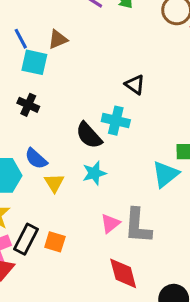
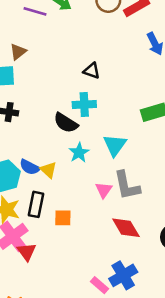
blue semicircle: (36, 159) -> (30, 167), moved
cyan triangle: (165, 174) -> (115, 145), moved
black rectangle: (26, 239) -> (36, 204), moved

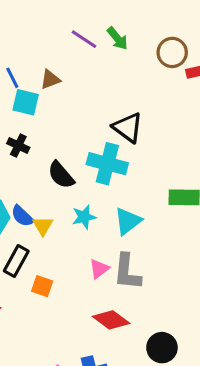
black triangle: (92, 71) -> (128, 127), size x1.5
cyan cross: (84, 105) -> (107, 164), size x1.4
black semicircle: (66, 123) -> (61, 175), moved
red diamond: (126, 228) -> (111, 320), turned -40

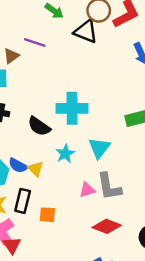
purple line: (84, 39) -> (35, 43), moved
black triangle: (128, 127) -> (86, 32), moved
pink triangle: (99, 269) -> (87, 190), turned 35

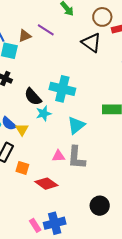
black triangle: (86, 32) -> (91, 43), moved
cyan star: (65, 154) -> (44, 113), moved
red diamond: (107, 226) -> (46, 184), moved

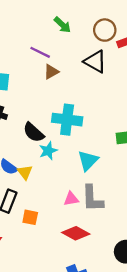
brown triangle: (25, 36) -> (51, 72), moved
red diamond: (46, 184) -> (76, 233), moved

